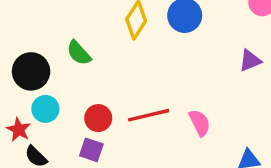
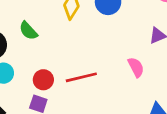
pink semicircle: (200, 123) -> (136, 67), moved

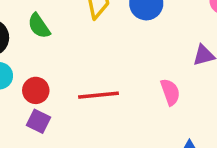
red circle: (43, 80) -> (36, 90), moved

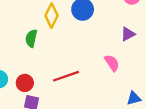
green semicircle: (39, 26) -> (31, 38), moved, turned 60

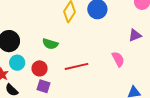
green semicircle: (31, 38) -> (50, 44), moved, turned -91

